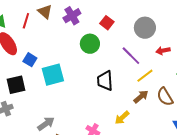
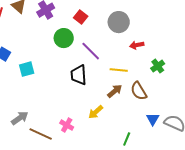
purple line: (131, 56) -> (91, 51), moved
cyan square: (53, 75) -> (27, 69), size x0.7
yellow line: (145, 76) -> (119, 70), turned 42

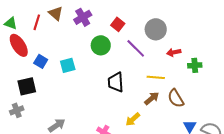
purple line: (91, 51) -> (136, 48), moved
green cross: (158, 66) -> (195, 65), moved, turned 32
cyan square: (27, 69) -> (68, 65), moved

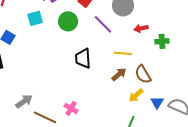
cyan square: (68, 65) -> (35, 18), moved
yellow arrow: (133, 119) -> (136, 95), moved

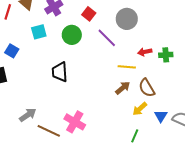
red arrow: (141, 28) -> (145, 52), moved
black trapezoid: (83, 58) -> (60, 72), moved
pink cross: (71, 108) -> (75, 122), size x1.5

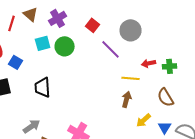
green circle: (72, 35) -> (65, 46), moved
black trapezoid: (60, 72) -> (43, 87), moved
brown arrow: (123, 88) -> (127, 99), turned -35
brown semicircle: (147, 88) -> (166, 97), moved

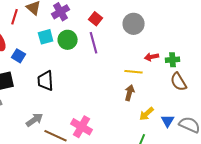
purple line: (111, 49) -> (94, 43), moved, turned 30
brown semicircle: (166, 97) -> (179, 82), moved

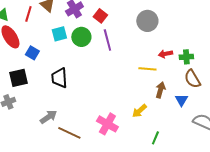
red square: (96, 19) -> (100, 16), moved
brown arrow: (130, 93) -> (160, 90), moved
yellow arrow: (147, 114) -> (139, 111), moved
blue triangle: (168, 121) -> (181, 100), moved
pink cross: (82, 127) -> (107, 124), moved

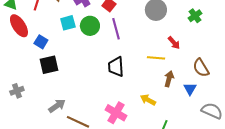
red arrow: (165, 54) -> (174, 43), turned -120
green cross: (186, 57) -> (195, 16), moved, turned -32
black square: (18, 78) -> (49, 65), moved
black trapezoid: (59, 78) -> (116, 67), moved
yellow arrow: (139, 111) -> (148, 100), turned 70

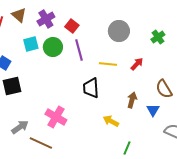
red arrow: (174, 43) -> (137, 64), turned -96
yellow line: (156, 58) -> (108, 64), moved
black trapezoid: (116, 67) -> (91, 88), moved
pink cross: (116, 113) -> (56, 117), moved

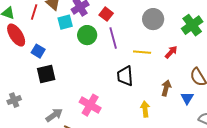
green cross: (158, 37) -> (192, 25), size x1.5
cyan square: (31, 44) -> (65, 22), moved
yellow arrow: (111, 121) -> (145, 109), turned 56

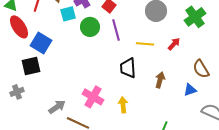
blue square: (38, 51) -> (41, 43), size x1.5
black square: (46, 74) -> (31, 66), moved
brown arrow: (166, 88) -> (160, 80), moved
blue triangle: (187, 98) -> (190, 90), turned 40
yellow arrow: (145, 109) -> (123, 105), moved

